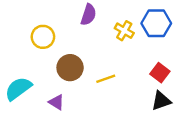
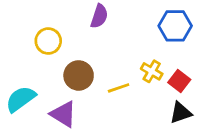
yellow cross: (124, 31) -> (152, 71), moved
purple triangle: (56, 102) -> (63, 114), size x1.5

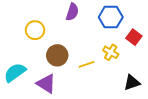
blue hexagon: (175, 26) -> (111, 17), moved
red square: (179, 81) -> (134, 37), moved

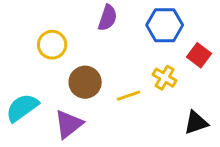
purple triangle: (46, 84) -> (69, 124), turned 50

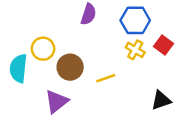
yellow circle: (52, 45) -> (43, 49), moved
yellow cross: (165, 78) -> (135, 50), moved
cyan semicircle: (22, 108) -> (18, 68), moved, turned -48

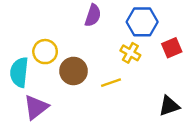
red square: (163, 45) -> (172, 48), turned 30
yellow cross: (135, 50) -> (130, 53), moved
purple triangle: (57, 102) -> (36, 107), moved

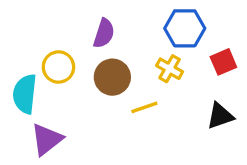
purple semicircle: (93, 15) -> (104, 33), moved
brown circle: (73, 71) -> (112, 77), moved
black triangle: (169, 106) -> (220, 116), moved

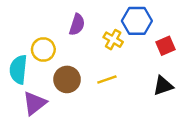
yellow cross: (170, 69) -> (113, 40), moved
brown circle: (112, 77) -> (67, 79), moved

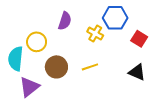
red square: (166, 46) -> (139, 39), turned -35
black triangle: (163, 86) -> (137, 72), turned 42

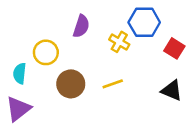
cyan semicircle: (16, 59) -> (20, 73), size x0.7
purple triangle: (29, 87) -> (18, 109), moved

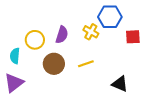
purple semicircle: (81, 26) -> (62, 35), moved
red square: (174, 48) -> (133, 37), turned -35
black triangle: (172, 90) -> (120, 84), moved

